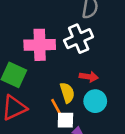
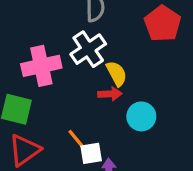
yellow semicircle: (67, 93) -> (117, 74), moved
cyan circle: (95, 101) -> (141, 116), moved

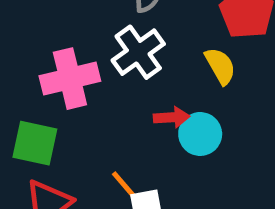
yellow semicircle: (117, 74) -> (220, 66), moved
cyan circle: (141, 116) -> (200, 134), moved

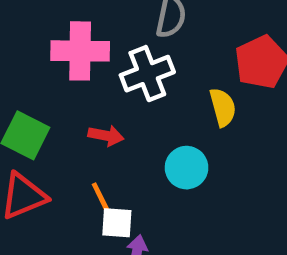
pink cross: (70, 79) -> (80, 51), moved
red arrow: (172, 117) -> (106, 136), moved

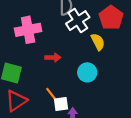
white cross: (147, 74) -> (78, 21), moved
red arrow: (106, 136) -> (53, 58), moved

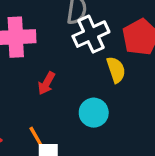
red arrow: (53, 58) -> (46, 83), turned 112

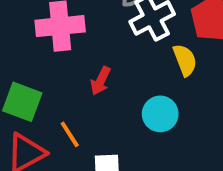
orange line: (36, 137) -> (70, 134), moved

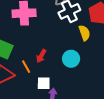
red arrow: (101, 81) -> (41, 56), moved

